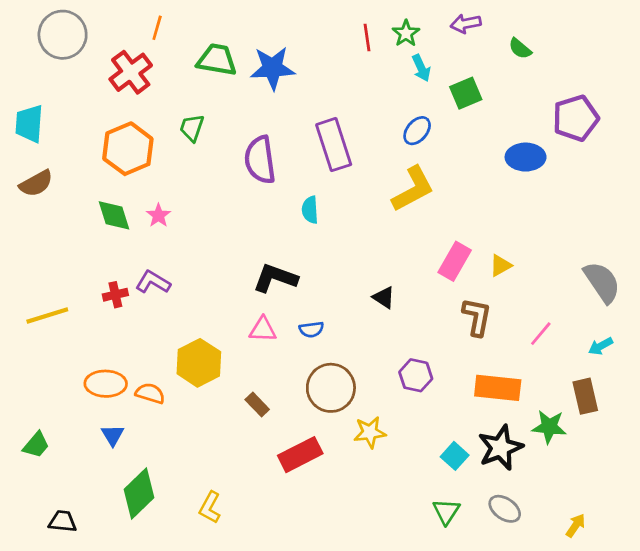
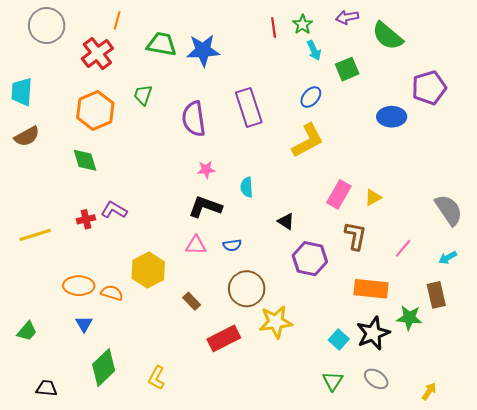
green semicircle: (520, 49) -> (388, 36), size x1.8
cyan semicircle: (310, 210) -> (247, 187), moved
pink star: (158, 215) -> (206, 170), moved, turned 30
purple hexagon: (416, 375) -> (310, 259), moved, size x1.4
yellow star: (370, 432) -> (276, 322), size x1.4

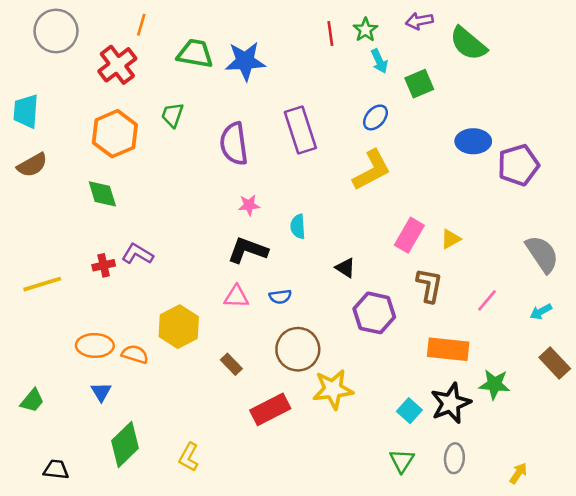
purple pentagon: (429, 88) -> (518, 165), moved
brown rectangle: (436, 295) -> (555, 363), moved, turned -30
gray ellipse: (376, 379) -> (454, 458), turned 60

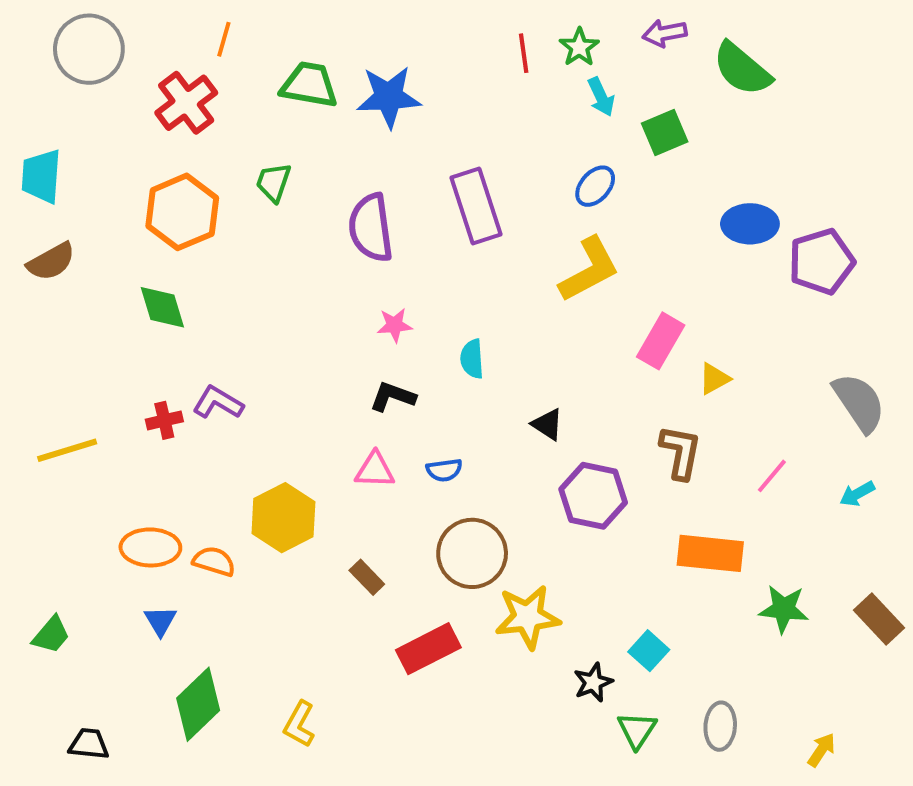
pink rectangle: (409, 235) -> (661, 341), moved
black L-shape: (248, 250) -> (393, 397), size x0.7
brown rectangle: (555, 363) -> (879, 619), moved
black star: (451, 403) -> (593, 682), moved, size x0.6

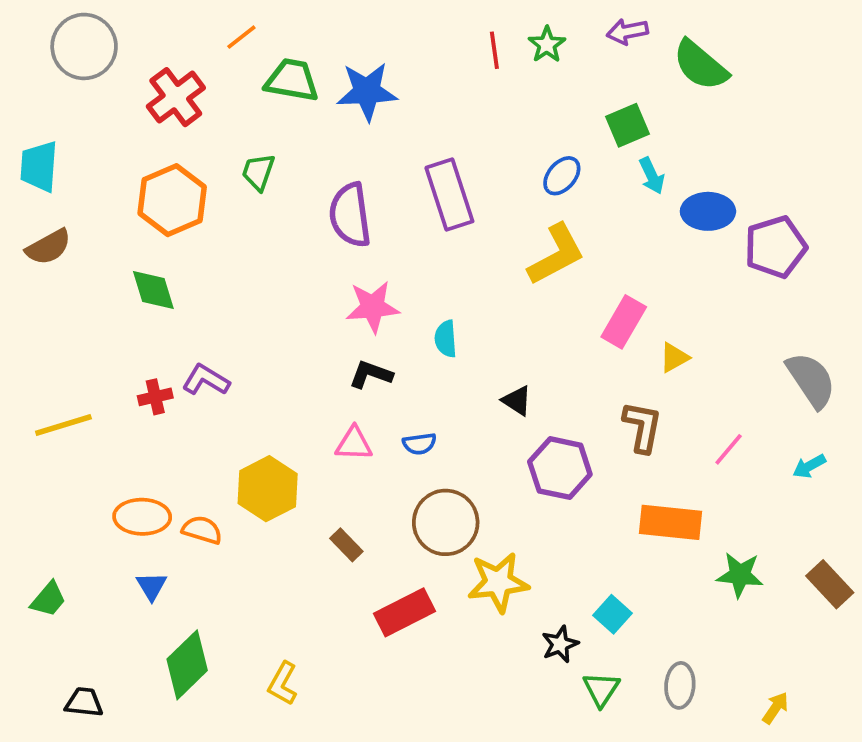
orange line: (224, 39) -> (241, 37), moved, turned 36
cyan arrow: (601, 97) -> (652, 176), moved
pink star: (395, 325) -> (373, 307), size x1.6

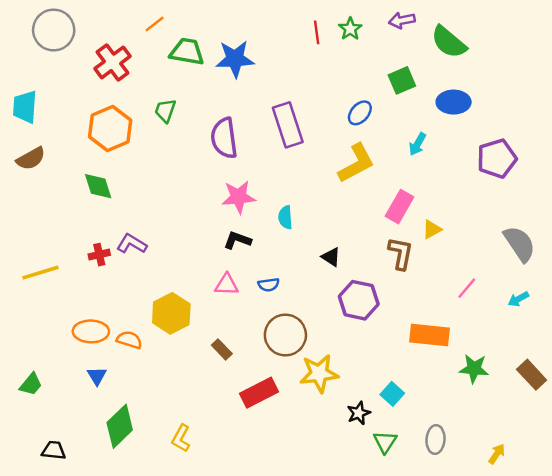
cyan arrow: (652, 176) -> (417, 144), moved, turned 55
blue ellipse: (708, 211) -> (454, 102), moved
brown L-shape: (642, 427) -> (401, 253), moved

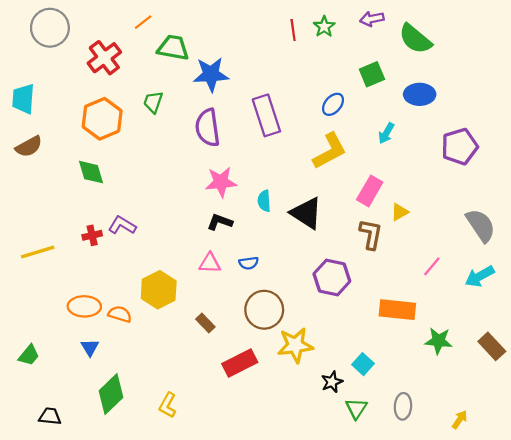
blue star: (235, 59) -> (211, 74), moved
black triangle: (331, 257) -> (306, 213), moved, size x1.8
cyan arrow: (518, 299) -> (480, 276), size x1.5

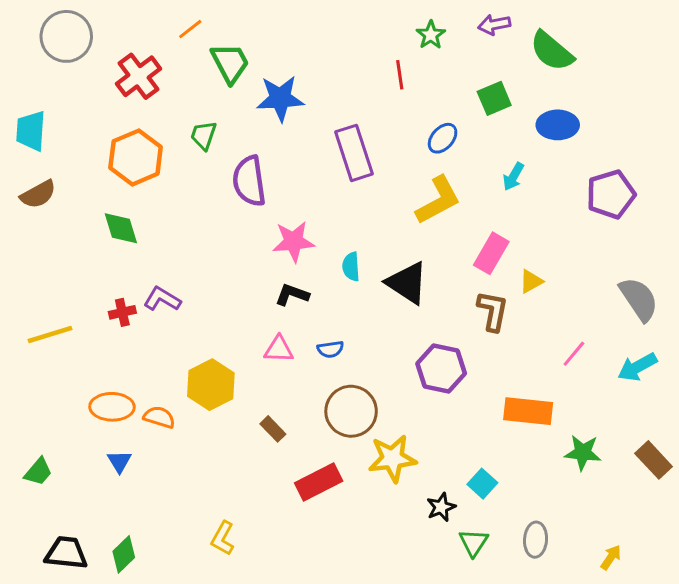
red line: (293, 30) -> (400, 75), moved
green trapezoid: (173, 48) -> (230, 63), turned 52
purple semicircle: (208, 128) -> (249, 181), moved
green diamond: (111, 394) -> (124, 554), moved, size x0.7
black trapezoid: (50, 416) -> (66, 553), size x1.4

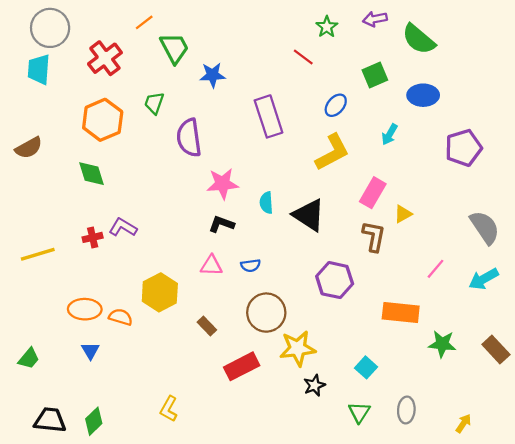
red line: (400, 75) -> (303, 57), turned -45
blue star: (280, 98) -> (212, 75), size x0.7
cyan trapezoid: (31, 131) -> (39, 69), moved
black star: (441, 507) -> (314, 385), moved

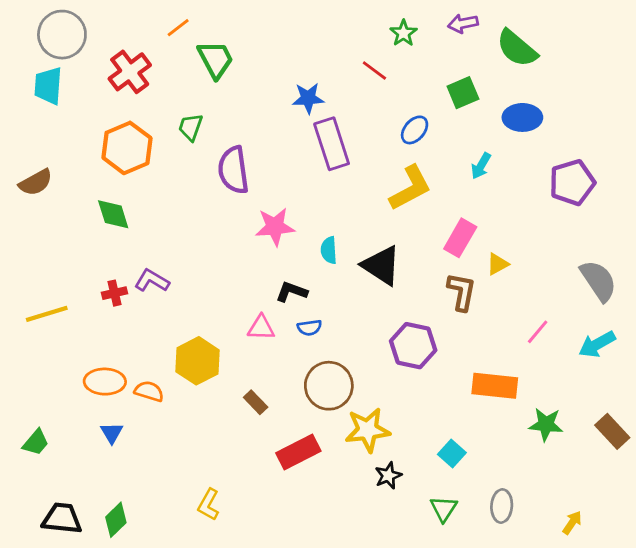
blue star: (212, 75) -> (308, 98), moved
black L-shape: (221, 224) -> (291, 292), moved

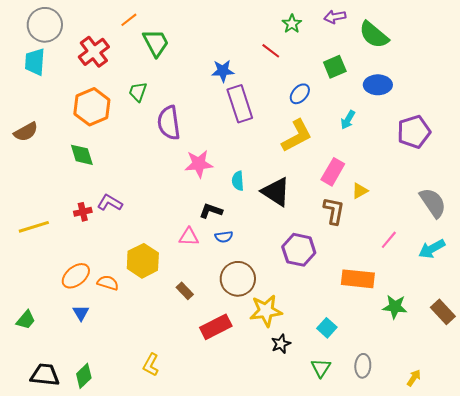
orange ellipse: (105, 382) -> (76, 276), turned -40

